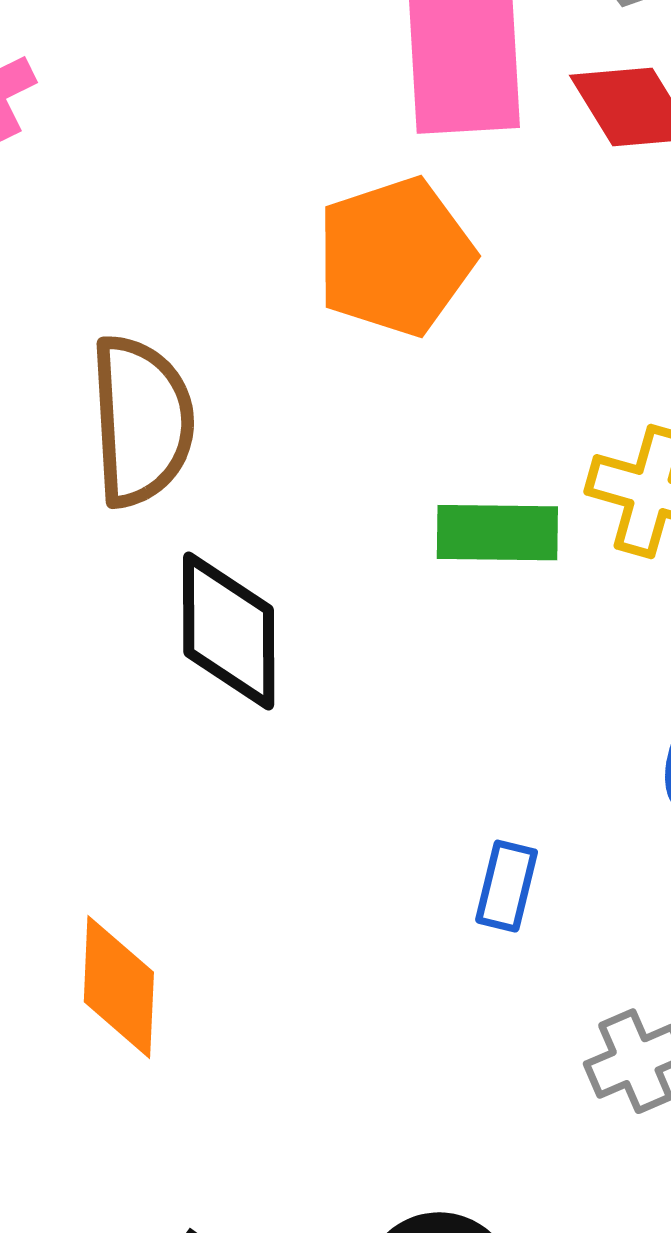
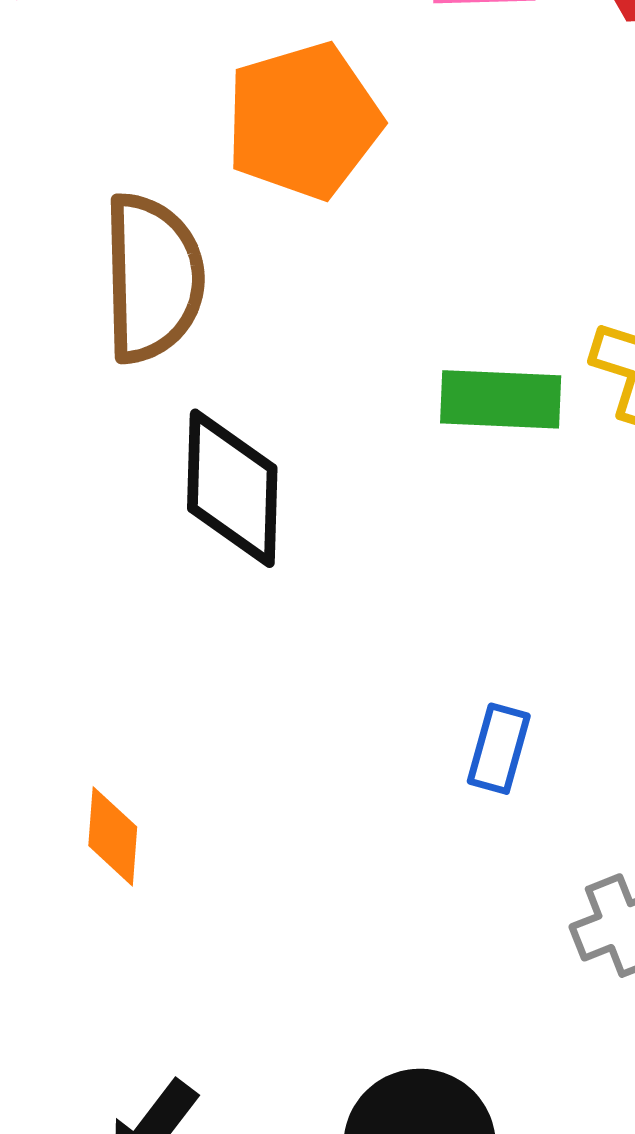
orange pentagon: (395, 257) -> (303, 121), moved
orange diamond: (119, 987) -> (113, 836), size x0.7

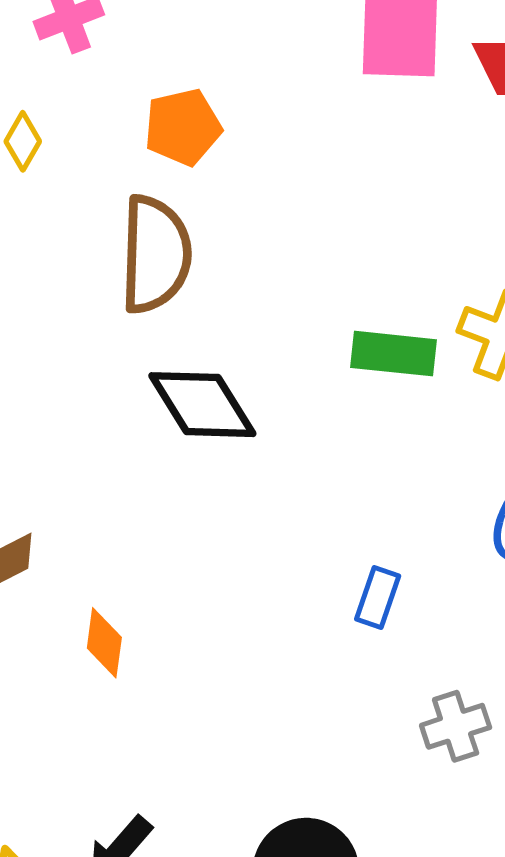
orange pentagon: (303, 121) -> (183, 127), moved, size x0.7
black diamond: (232, 488) -> (202, 405), turned -37

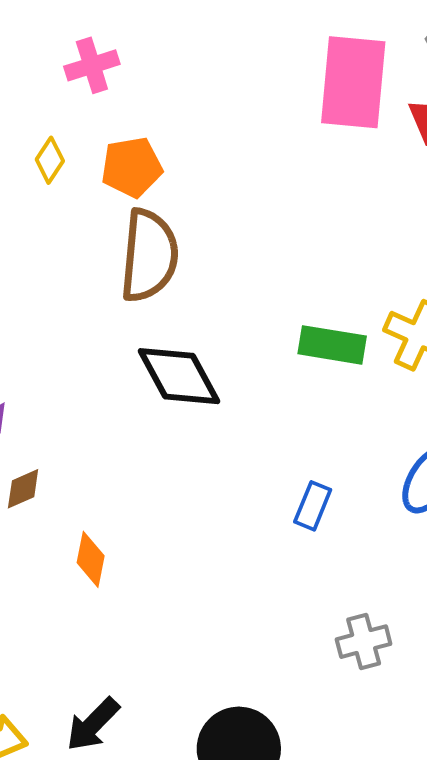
orange pentagon: (183, 127) -> (132, 167), moved
blue rectangle: (378, 598) -> (313, 506), moved

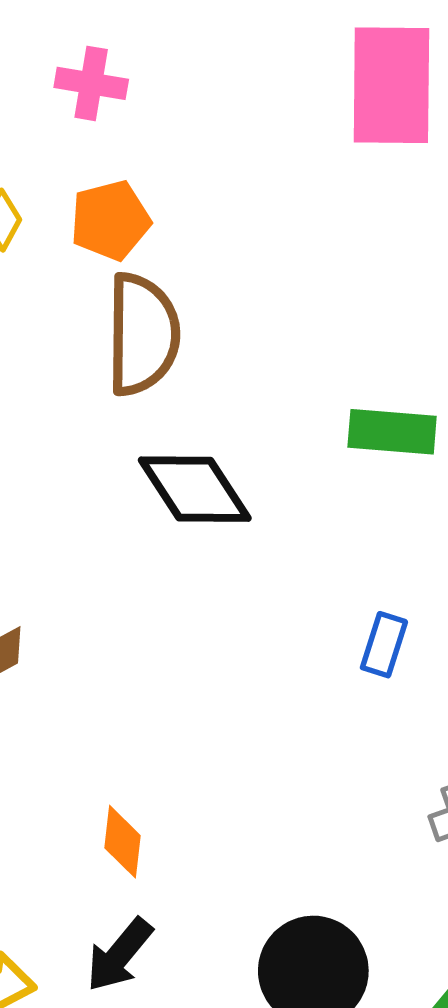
pink cross: (92, 65) -> (91, 83), moved, turned 32
orange diamond: (91, 559) -> (122, 842), moved

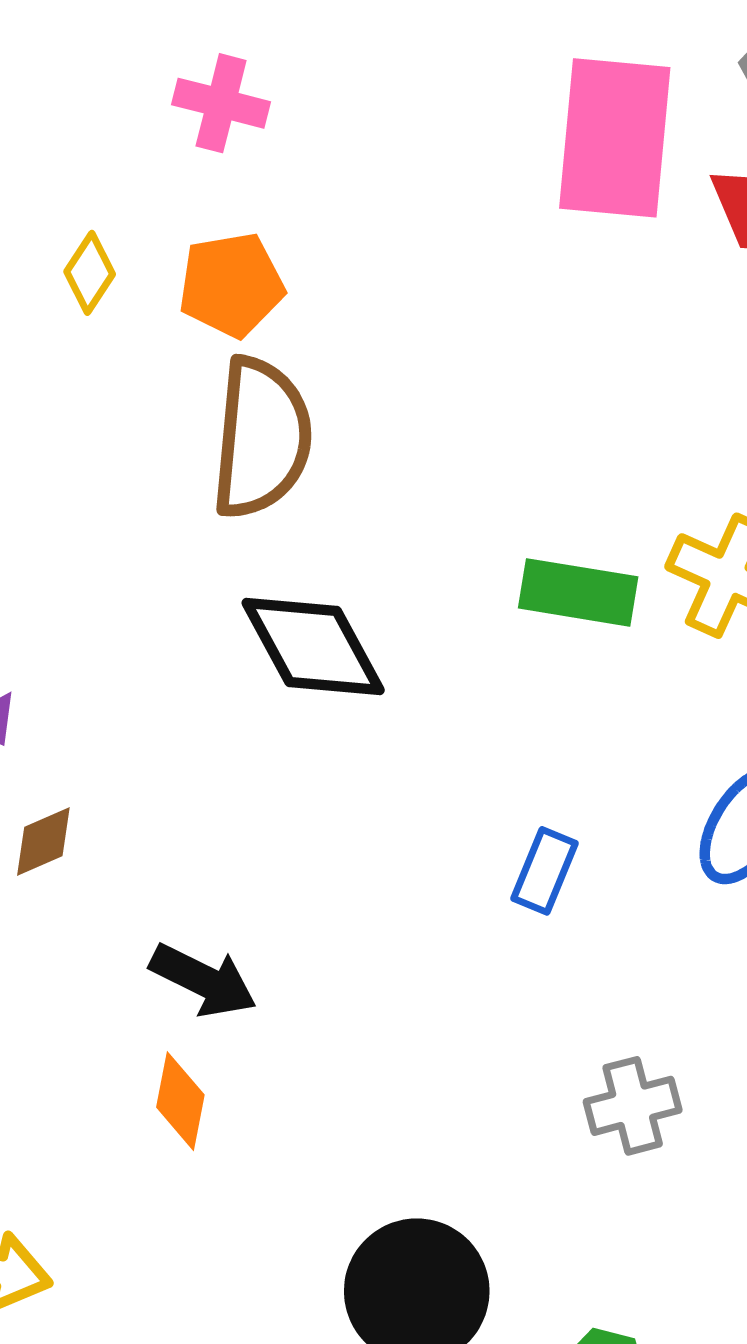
black arrow: (119, 955) -> (203, 980), moved, turned -108

